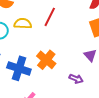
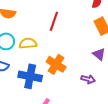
yellow semicircle: (23, 24) -> (28, 43), moved

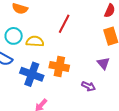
orange cross: (56, 64) -> (59, 66), turned -30

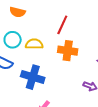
orange cross: (59, 66) -> (68, 51), moved

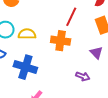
red line: (62, 25) -> (71, 17), moved

